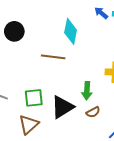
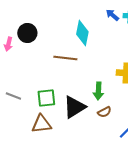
brown triangle: (29, 124) -> (41, 124), turned 35

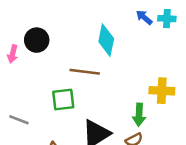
green arrow: (98, 91) -> (139, 115), moved
green square: (46, 98) -> (63, 100), moved

